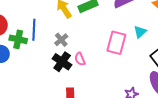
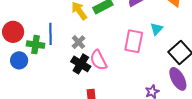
pink semicircle: (80, 59) -> (98, 60), size x1.5

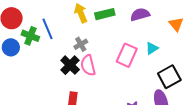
blue line: (50, 34) -> (47, 29), turned -35
gray cross: (78, 42) -> (81, 44), moved

